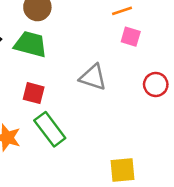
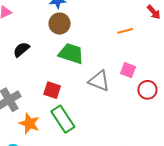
pink square: (131, 37) -> (128, 70), moved
green trapezoid: (30, 44) -> (71, 54), moved

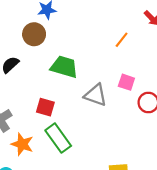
brown circle: (60, 24) -> (34, 34), moved
orange line: (125, 31) -> (122, 40), turned -35

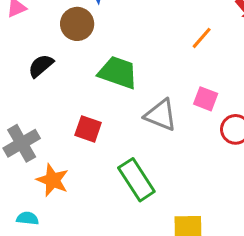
green rectangle: (58, 138) -> (136, 180), moved

